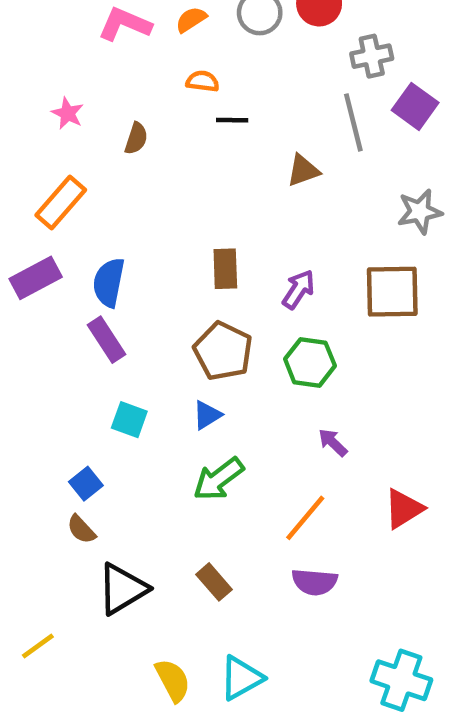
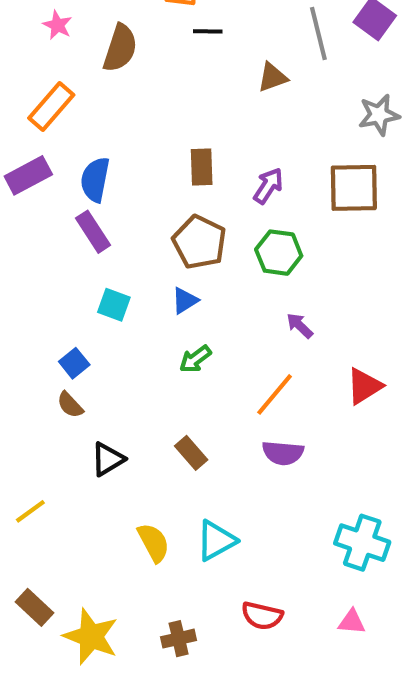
brown semicircle: (136, 138) -> (120, 48), size x1.6
green arrow: (218, 479) -> (195, 359), size x0.7
black triangle: (122, 589) -> (108, 459), size x0.7

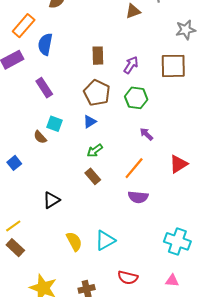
blue semicircle: (95, 180) -> (45, 44), moved
blue square: (74, 363) -> (14, 163), moved
brown semicircle: (70, 405) -> (40, 137), moved
brown rectangle: (191, 453) -> (93, 176), moved
brown rectangle: (35, 607) -> (15, 248), moved

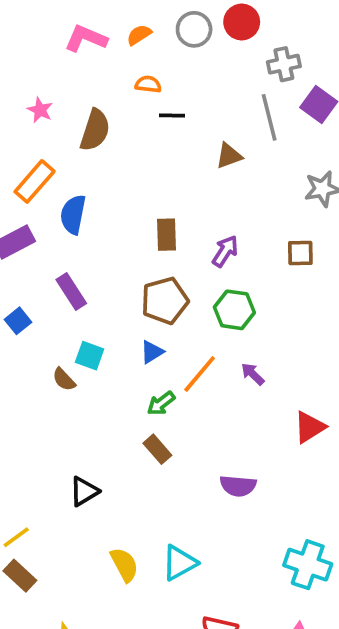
brown square: (173, 66) -> (300, 253), size x0.6
brown pentagon: (97, 93) -> (165, 301), turned 30
blue square: (14, 163) -> (18, 321), moved
orange line: (134, 168) -> (200, 374), moved

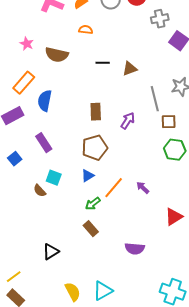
black line: (172, 115) -> (103, 63), moved
gray line: (269, 117) -> (155, 99), moved
brown semicircle: (95, 130) -> (57, 55), turned 85
green hexagon: (234, 310) -> (175, 150), moved

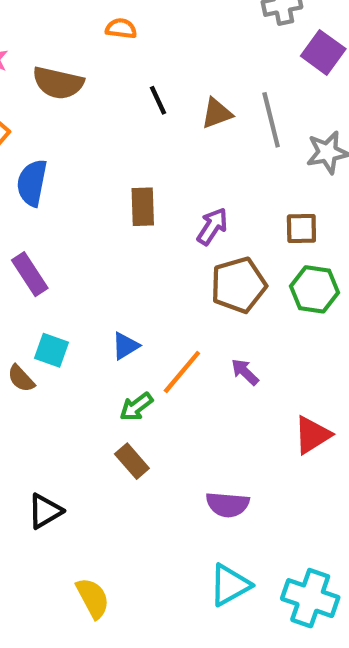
black line: (103, 63) -> (158, 100), turned 64
gray line: (155, 99) -> (271, 120), moved
brown pentagon: (95, 148) -> (238, 285), moved
cyan triangle: (103, 291) -> (230, 585), moved

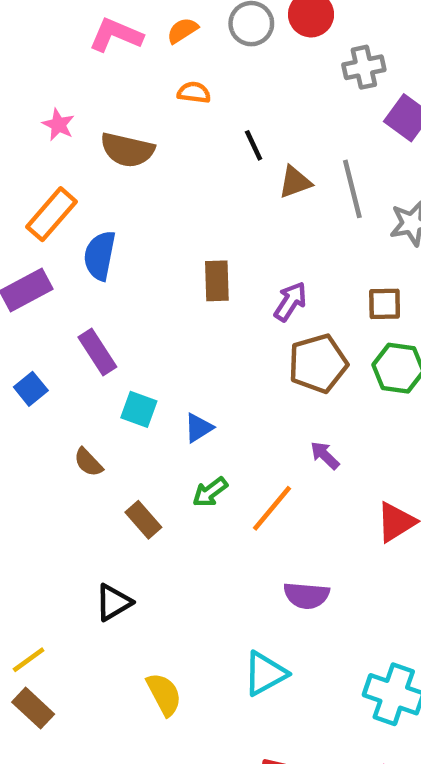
black line: (158, 100) -> (254, 145), moved
cyan square: (51, 350) -> (139, 409), moved
orange line: (182, 372) -> (272, 508), moved
brown rectangle: (132, 461) -> (143, 520), moved
cyan triangle: (230, 585) -> (265, 674), moved

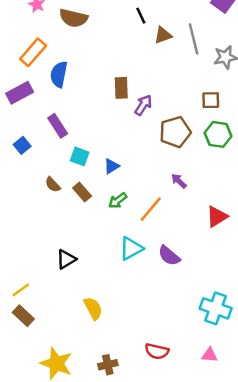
purple arrow: (290, 301) -> (143, 105), moved
brown rectangle: (143, 520) -> (82, 192), moved
purple semicircle: (306, 595) -> (169, 256), turned 35
cyan triangle: (265, 674) -> (131, 248), moved

